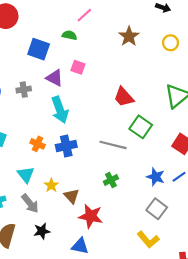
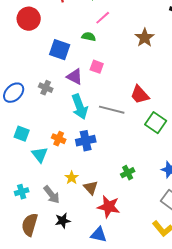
gray cross: (24, 90) -> (46, 88), turned 32
gray line: (113, 145) -> (112, 110), moved
cyan triangle: (26, 175) -> (40, 155), moved

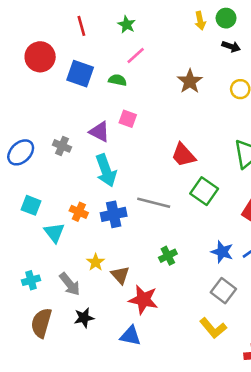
blue square: (60, 50) -> (80, 74), moved
gray line: (112, 110) -> (154, 203), moved

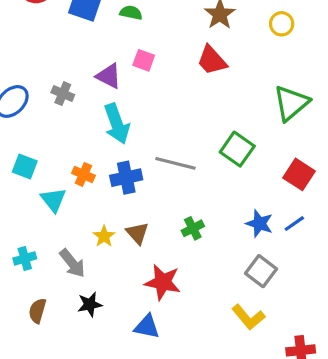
red trapezoid: (183, 155) -> (212, 60), moved
brown triangle: (120, 275) -> (137, 233), moved
brown semicircle: (41, 323) -> (37, 311), size x0.7

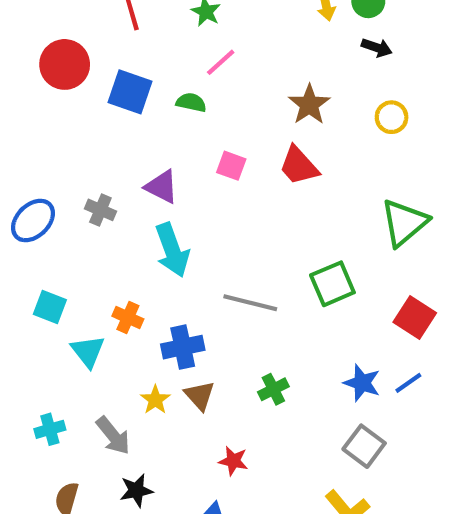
pink square: (144, 60) -> (231, 166), moved
green square: (237, 149) -> (332, 284), turned 32
blue cross: (126, 178) -> (183, 347), moved
red star: (163, 282) -> (233, 461), size x0.6

